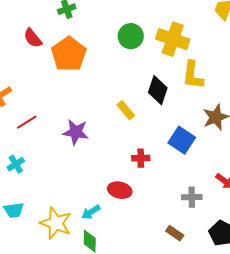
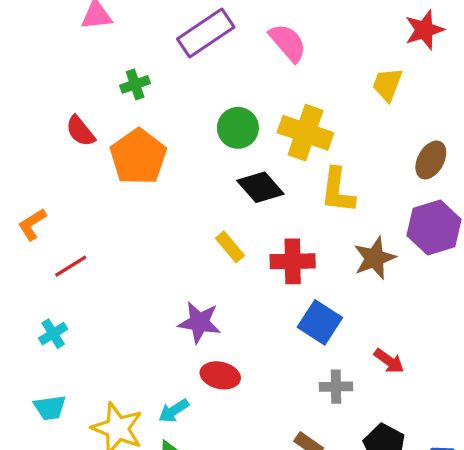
black diamond: (158, 90) -> (260, 187), moved, turned -60
purple star: (76, 132) -> (199, 322), moved
blue square: (182, 140) -> (320, 322), moved
red cross: (141, 158) -> (293, 261), moved, size x1.5

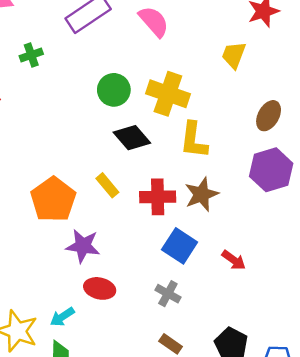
orange pentagon: (138, 157) -> (53, 199), moved
brown star: (375, 258) -> (201, 194), moved
red arrow: (389, 361) -> (234, 260), moved
gray cross: (336, 387) -> (168, 294), moved, turned 30

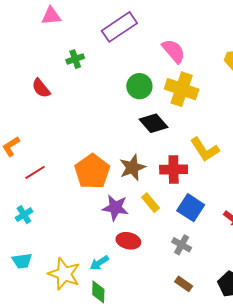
pink semicircle: (154, 22) -> (174, 51), moved
yellow L-shape: (194, 140) -> (205, 149), moved, turned -40
yellow rectangle: (107, 185) -> (150, 203), moved
brown star: (201, 194) -> (132, 167), moved

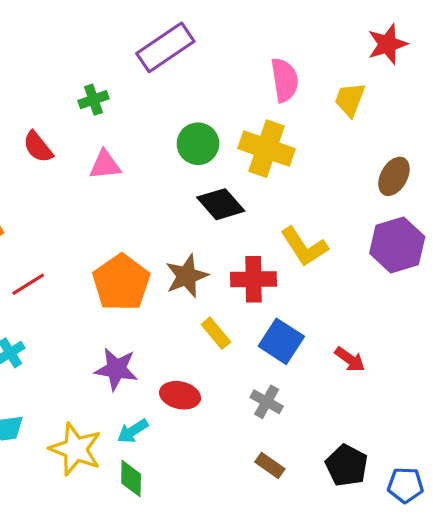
pink triangle: (51, 16) -> (105, 165), moved
pink semicircle: (174, 51) -> (285, 80), moved, turned 32
purple star: (115, 208) -> (116, 369), moved

